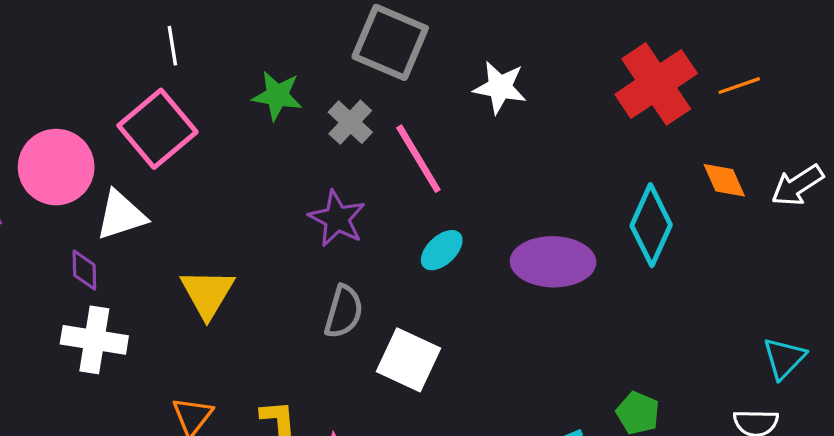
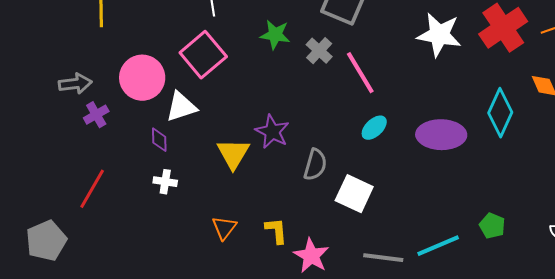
white star: (500, 87) -> (439, 35), moved, size x1.4
purple star: (337, 219) -> (272, 132), moved
white cross: (94, 340) -> (165, 182), size x0.6

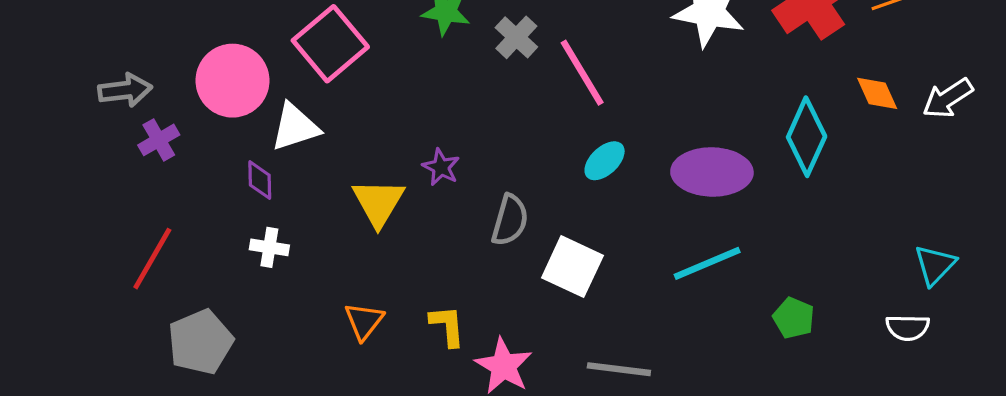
purple star: (272, 132) -> (441, 167), size x0.7
gray pentagon: (46, 241) -> (200, 342), moved
cyan line: (438, 246) -> (707, 263), moved

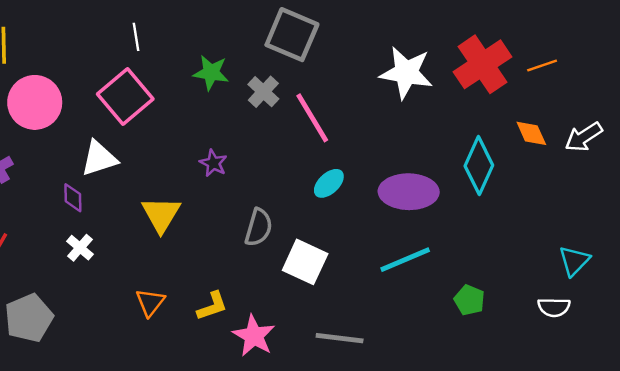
pink circle: (233, 81) -> (35, 102), moved
purple star: (441, 167) -> (213, 163), moved
white cross: (269, 247) -> (80, 248), turned 32
yellow L-shape: (447, 326) -> (212, 306), turned 76

